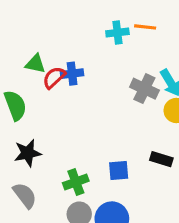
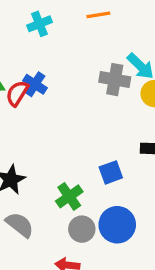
cyan cross: (117, 33) -> (39, 24), moved
blue cross: (72, 74) -> (35, 84), turned -35

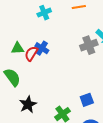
gray cross: (115, 80) -> (89, 45), turned -30

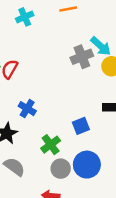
blue cross: (42, 48) -> (27, 109), moved

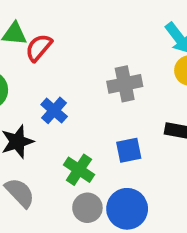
gray cross: (82, 57) -> (125, 84), moved
green cross: (51, 145) -> (79, 170), turned -30

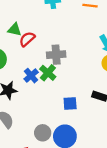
gray cross: (125, 84) -> (56, 55), moved
green cross: (79, 170) -> (48, 73), moved

